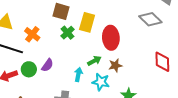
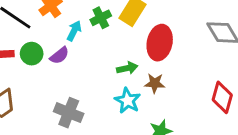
cyan arrow: (78, 74) -> (74, 31), moved

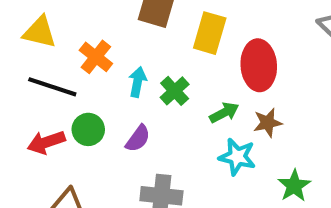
green cross: (101, 18) -> (175, 91), moved
purple semicircle: (59, 55) -> (138, 139), moved

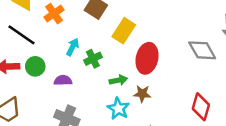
orange cross: (96, 57) -> (54, 14), moved
purple semicircle: (138, 139) -> (63, 80), turned -144

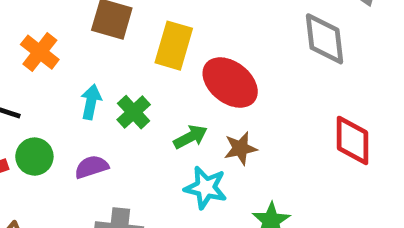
gray diamond: (202, 50) -> (325, 39), turned 40
red ellipse: (147, 58) -> (230, 83), turned -48

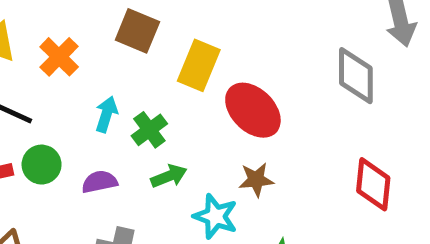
green arrow: (190, 137) -> (169, 176), moved

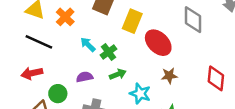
gray diamond: (356, 76) -> (193, 20), moved
cyan arrow: (106, 114) -> (88, 45), turned -63
green circle: (42, 165) -> (58, 94), moved
brown star: (256, 180) -> (169, 76), moved

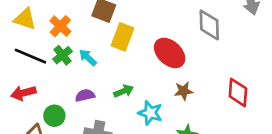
yellow rectangle: (132, 21) -> (122, 37), moved
green cross: (109, 52) -> (62, 55), moved

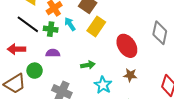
green cross: (62, 55) -> (51, 29), turned 32
cyan arrow: (88, 58) -> (70, 24), moved
purple semicircle: (85, 95) -> (53, 53), moved

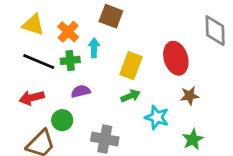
cyan arrow: (70, 24) -> (94, 48), turned 48
yellow rectangle: (96, 26) -> (131, 66), moved
red ellipse: (127, 46) -> (176, 58), turned 30

